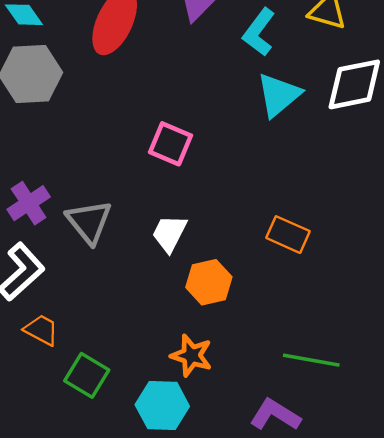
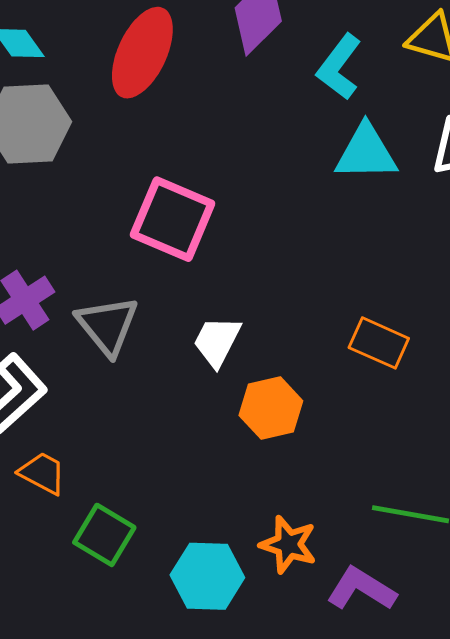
cyan triangle: (279, 95) -> (366, 153), turned 39
pink square: (170, 144) -> (173, 219), moved, size x1.4
orange star: (191, 356) -> (288, 544), moved

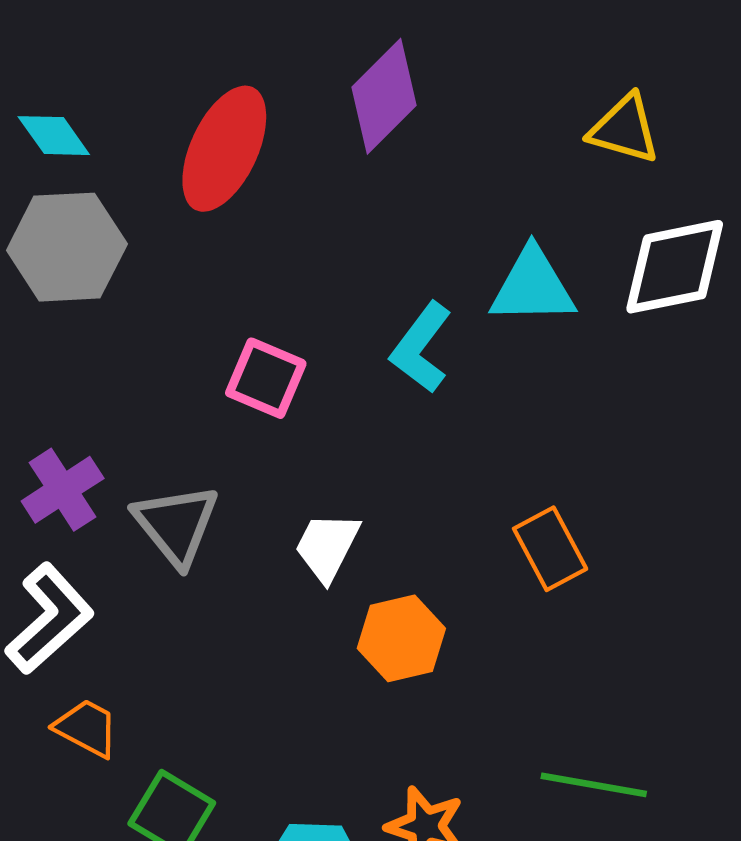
cyan L-shape: (339, 67) -> (421, 348), moved
pink square: (173, 219) -> (266, 378), size x0.7
orange rectangle: (379, 343) -> (550, 549), turned 38

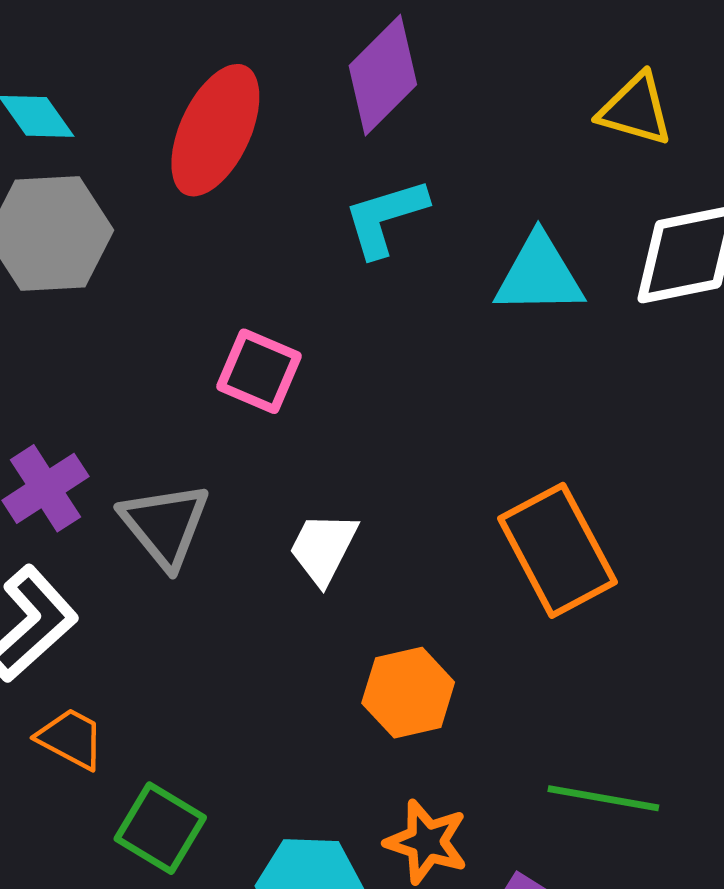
cyan L-shape: (421, 348) -> (385, 217), moved, turned 36
orange rectangle: (550, 549) -> (557, 550), size x1.5
orange hexagon: (401, 638) -> (408, 693), moved

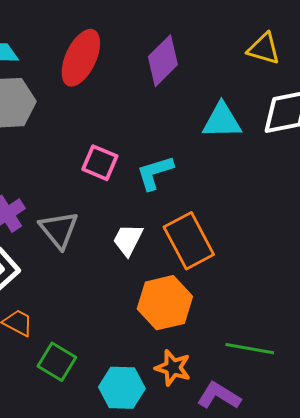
purple diamond: (383, 75) -> (163, 61), moved
cyan L-shape: (385, 217) -> (155, 173), moved
orange rectangle: (557, 550) -> (189, 241), moved
orange hexagon: (408, 693) -> (165, 303), size x1.4

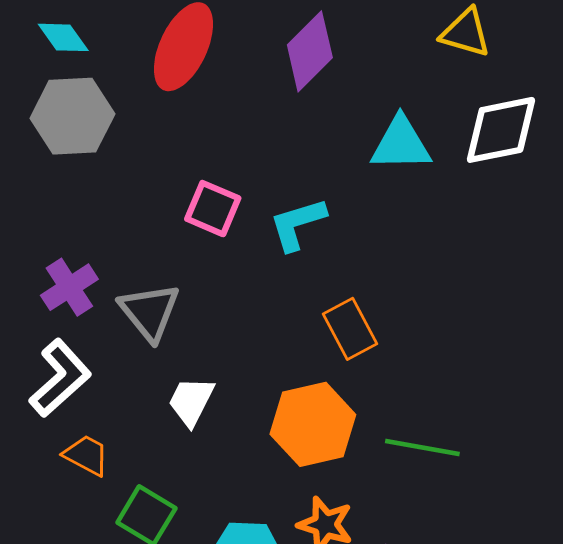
white trapezoid: (128, 240) -> (191, 401), moved
orange rectangle: (189, 241) -> (350, 329), size x0.7
green line: (250, 349) -> (422, 447), moved

